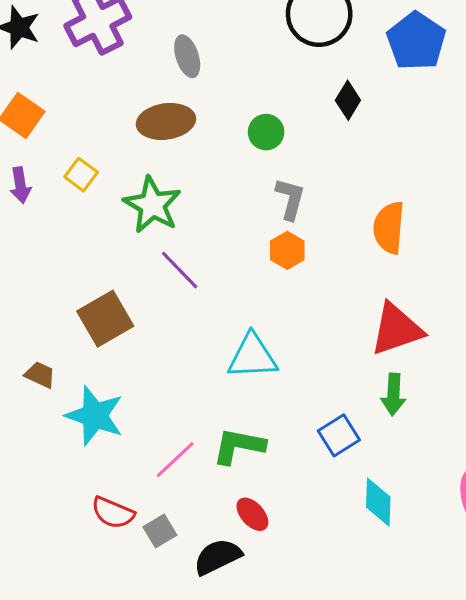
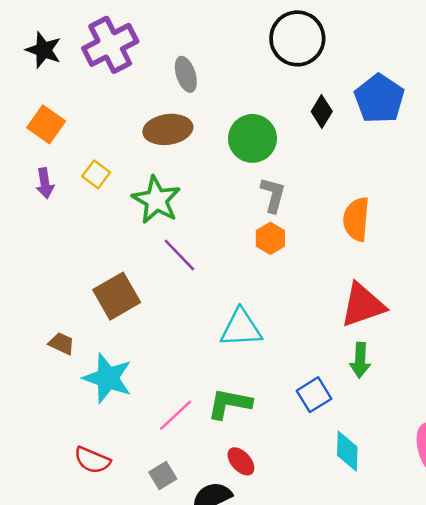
blue pentagon: (416, 41) -> (379, 99), moved
green circle: (266, 132) -> (252, 138), size x1.6
red semicircle: (113, 513) -> (92, 460), moved

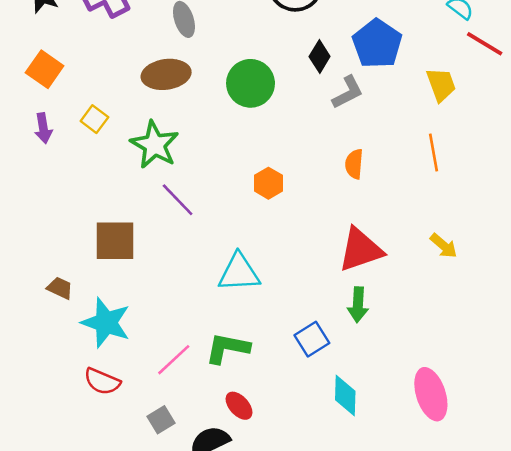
gray L-shape: (273, 195) -> (348, 92), moved, turned 48
orange semicircle: (356, 219) -> (354, 164), size x0.7
brown square: (117, 296) -> (115, 241), turned 30
red semicircle: (92, 460) -> (102, 381), moved

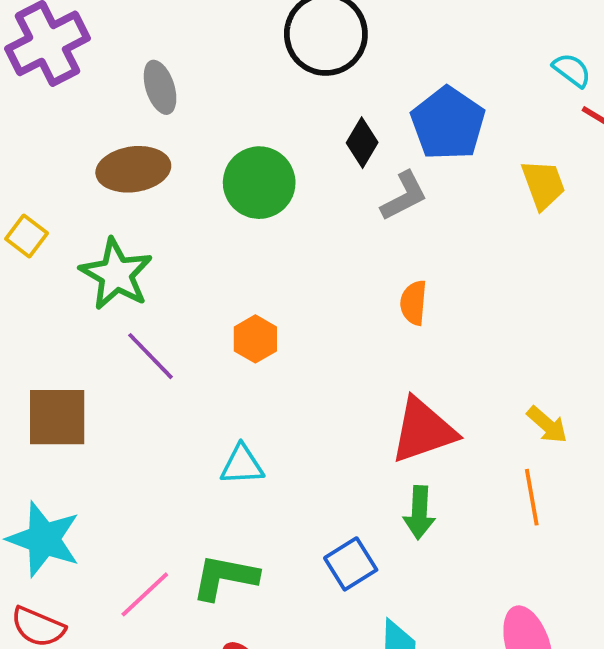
orange line: (433, 152) -> (532, 497), moved
orange hexagon: (268, 183) -> (255, 339), moved
cyan triangle: (239, 273) -> (242, 465), size x0.7

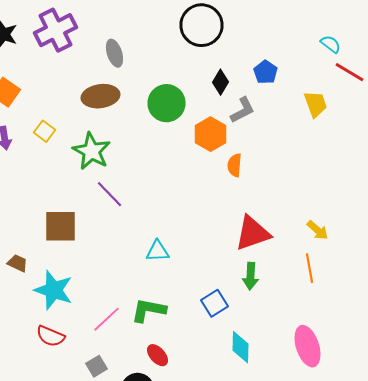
blue pentagon: (448, 124) -> (266, 72), size x0.6
orange semicircle: (414, 303) -> (234, 165), moved
orange hexagon: (255, 339) -> (210, 134), moved, size x1.4

